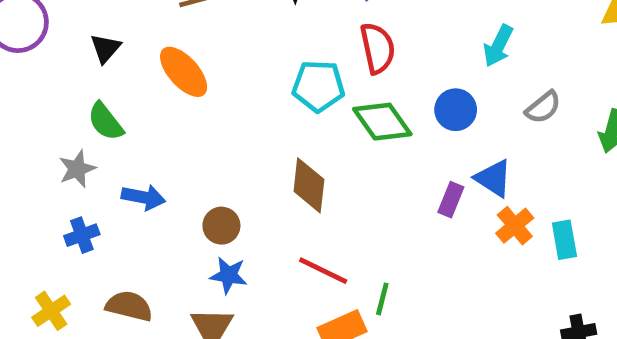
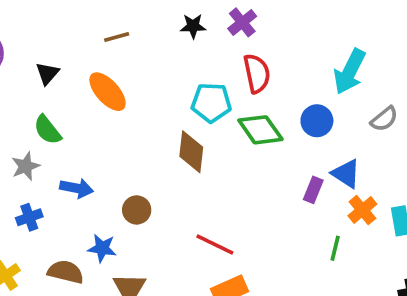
cyan arrow: (498, 46) -> (350, 72), size x1.4
brown diamond: (309, 185) -> (191, 152), moved
blue star: (229, 275) -> (102, 248), moved
green line: (382, 299) -> (335, 248), moved

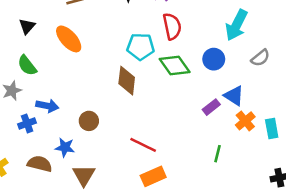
purple rectangle: (313, 190) -> (211, 107), turned 30
blue cross: (29, 217) -> (27, 123), moved
green line: (335, 248) -> (217, 154), moved

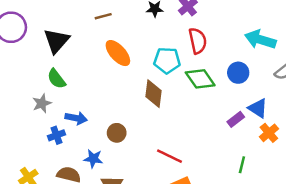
cyan arrow: (236, 25) -> (260, 40), turned 80
black triangle: (27, 26) -> (56, 41), size x1.6
orange ellipse: (69, 39) -> (118, 53), moved

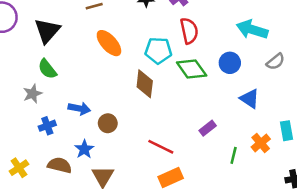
blue arrow: (76, 118) -> (79, 108), moved
purple rectangle: (236, 119) -> (208, 128), moved
orange cross: (269, 133) -> (261, 143), moved
blue star: (93, 159) -> (84, 149), turned 30

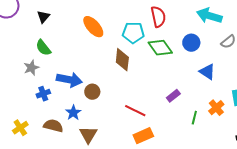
black triangle: (47, 31) -> (43, 17), size x0.6
blue arrow: (79, 108) -> (69, 80), size x1.4

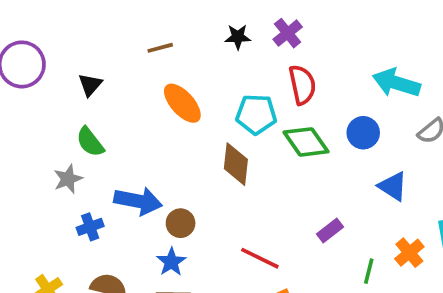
blue star: (73, 113) -> (171, 262), moved

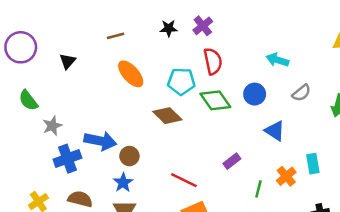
cyan arrow: (396, 83) -> (277, 60), size x0.7
green semicircle: (90, 142) -> (28, 100), moved
brown diamond: (236, 164) -> (167, 116), turned -52
blue cross: (90, 227) -> (67, 159), size x1.5

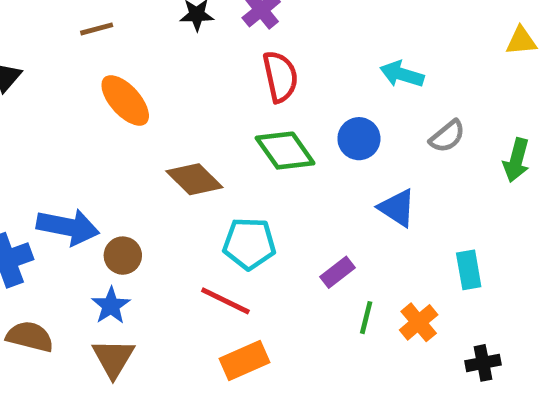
cyan pentagon: (181, 81) -> (249, 244), moved
purple rectangle: (232, 161) -> (338, 272), moved
orange cross: (286, 176) -> (419, 322), moved

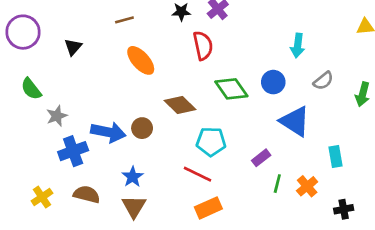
cyan arrow: (402, 74) -> (298, 46), turned -100
red semicircle: (280, 77) -> (203, 46), moved
blue triangle: (397, 208) -> (295, 121), size x1.4
brown circle: (123, 256) -> (142, 128), moved

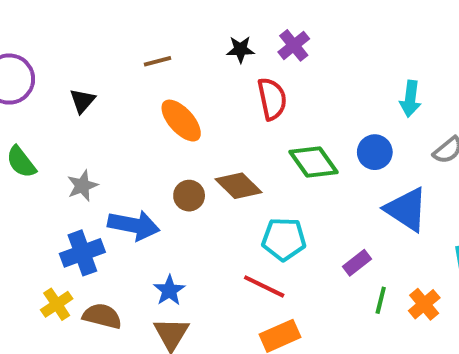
gray star: (57, 116) -> (82, 186), moved
brown circle: (142, 128) -> (189, 196), moved
yellow cross: (42, 197) -> (57, 304), moved

